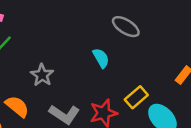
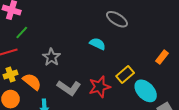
cyan semicircle: (101, 58) -> (98, 44), turned -35

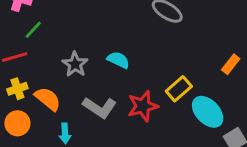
cyan semicircle: (98, 44) -> (118, 60), moved

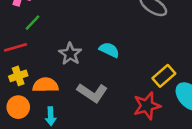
orange semicircle: (48, 99) -> (45, 85), turned -40
red star: (143, 106) -> (147, 106), moved
cyan arrow: (65, 133) -> (51, 116), moved

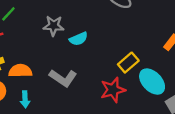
cyan semicircle: (109, 50) -> (78, 39), turned 132
gray star: (70, 54) -> (54, 26), moved, turned -30

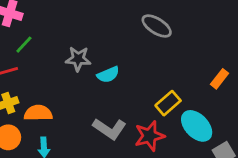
gray L-shape: (63, 78) -> (110, 129), moved

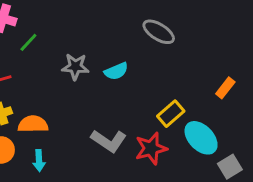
green line: (24, 45) -> (28, 42), moved
cyan semicircle: (108, 75) -> (116, 71), moved

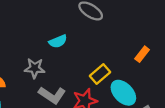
gray star: (75, 67) -> (35, 68), moved

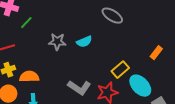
gray star: (35, 68) -> (57, 42), moved

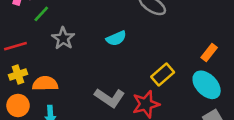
gray star: (57, 42) -> (63, 38), moved, turned 30
cyan ellipse: (140, 86) -> (207, 85), moved

